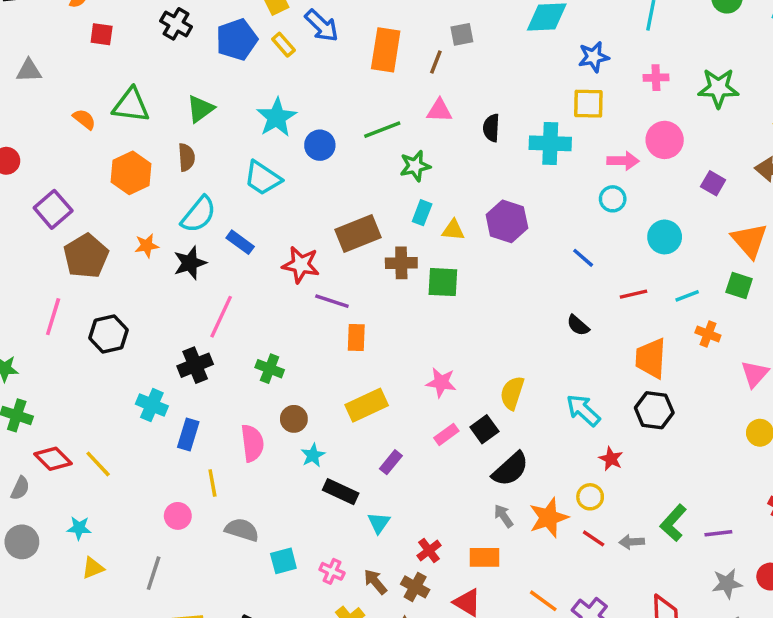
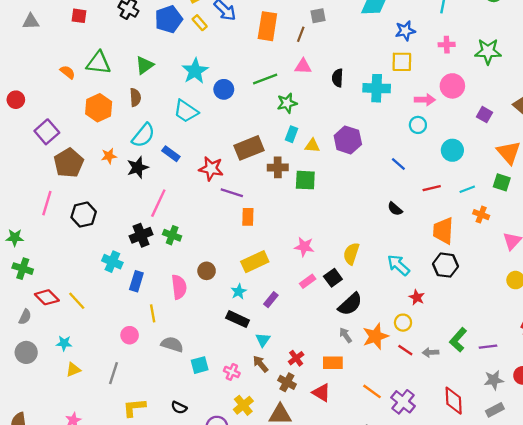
gray triangle: (29, 71) -> (31, 22), moved
green cross: (270, 369) -> (172, 235), moved
cyan star: (313, 455) -> (239, 292), moved
brown arrow: (375, 582) -> (261, 364), moved

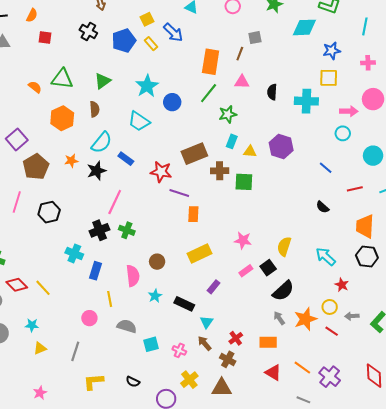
orange rectangle: (267, 26) -> (211, 62), moved
green line: (265, 79) -> (209, 93), turned -30
cyan star: (239, 292) -> (155, 296), moved
gray arrow: (431, 352) -> (352, 316), moved
red triangle: (321, 393) -> (273, 373), moved

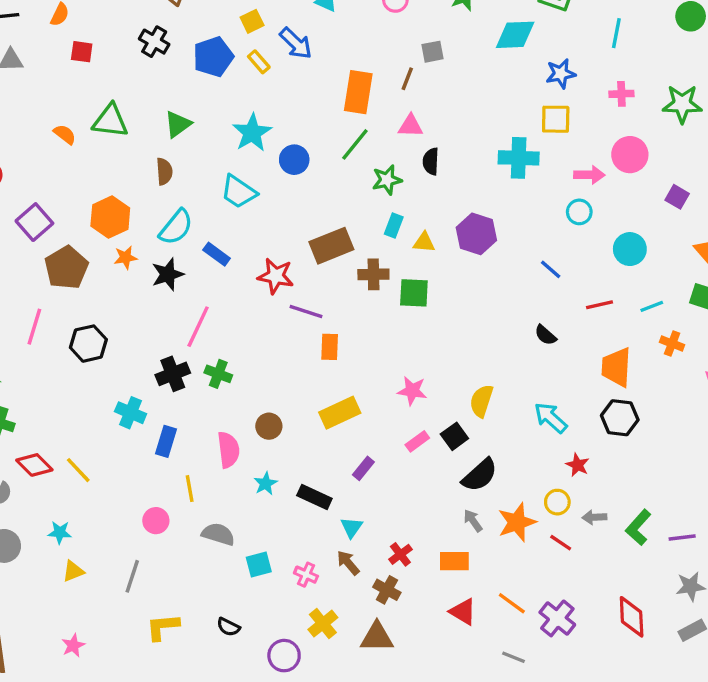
black semicircle: (272, 92) -> (431, 161), moved
orange hexagon: (62, 118) -> (110, 217), moved

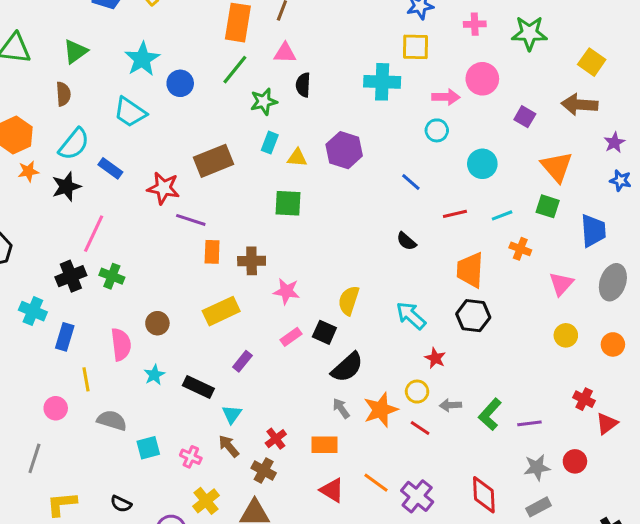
brown cross: (373, 274) -> (252, 261), moved
black square: (454, 436) -> (324, 332), turned -30

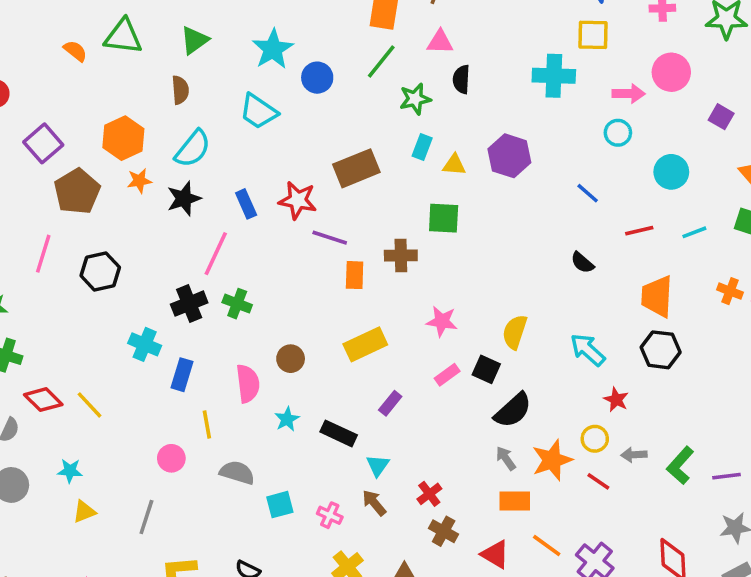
blue rectangle: (110, 168) -> (246, 204), moved, turned 30
orange cross: (520, 249) -> (730, 291), moved
brown cross: (252, 261) -> (401, 255), moved
orange rectangle: (324, 445) -> (515, 501), moved
brown cross: (264, 470) -> (444, 531), moved

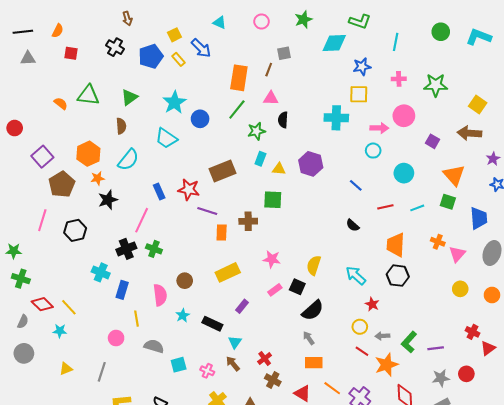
black star: (184, 199) -> (108, 200), moved
orange star: (552, 460) -> (386, 365), moved
cyan star: (70, 471) -> (60, 331), moved

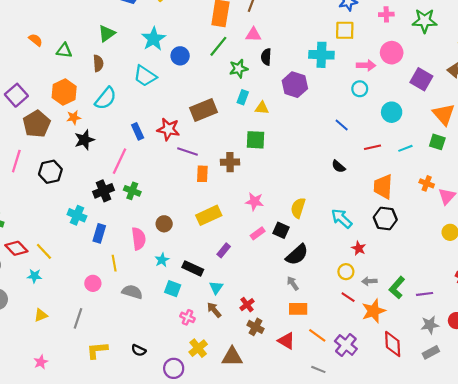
green triangle: (88, 95) -> (64, 51), moved, size x0.7
purple square: (433, 141) -> (421, 79), size x1.5
purple hexagon: (311, 164) -> (295, 85), moved
cyan square: (179, 365) -> (173, 289), moved, turned 35

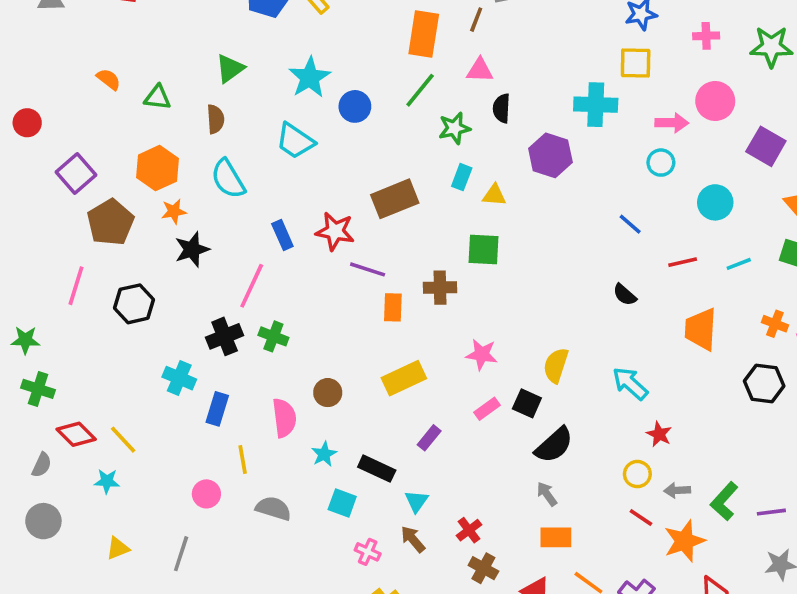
cyan semicircle: (106, 98) -> (228, 179), turned 110
black hexagon: (385, 218) -> (764, 383), moved

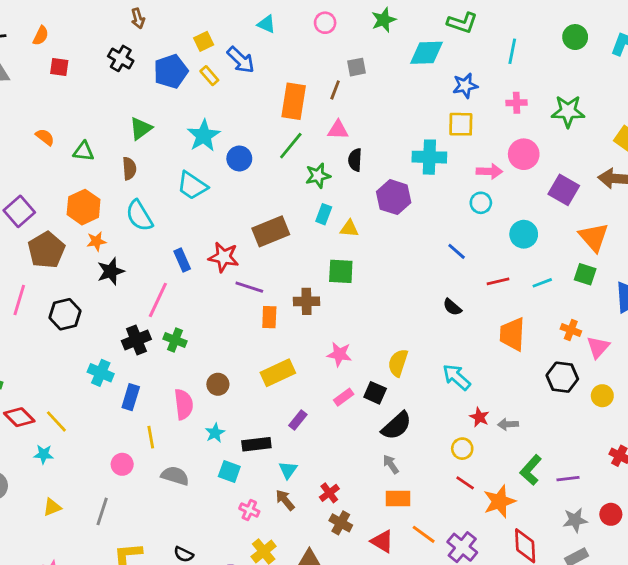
black rectangle: (377, 469) -> (256, 444), turned -32
gray arrow: (677, 490) -> (508, 424), moved

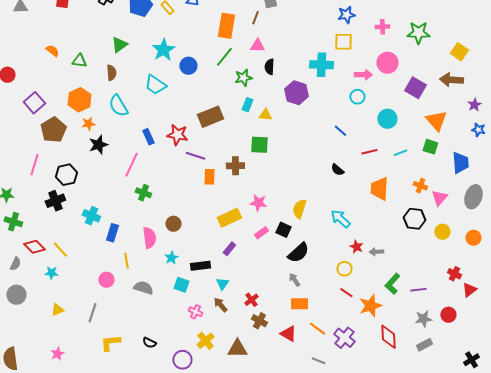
black cross: (136, 340) -> (55, 201), moved
yellow rectangle: (278, 373) -> (229, 218), moved

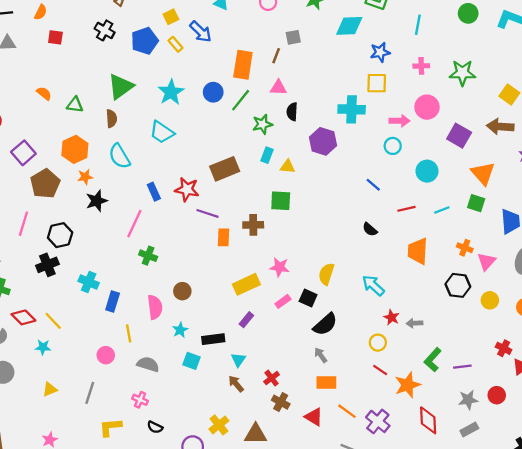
green triangle: (119, 45) -> (121, 87), size x1.4
blue circle: (188, 66) -> (213, 92), moved
pink cross: (195, 312) -> (140, 400), moved

